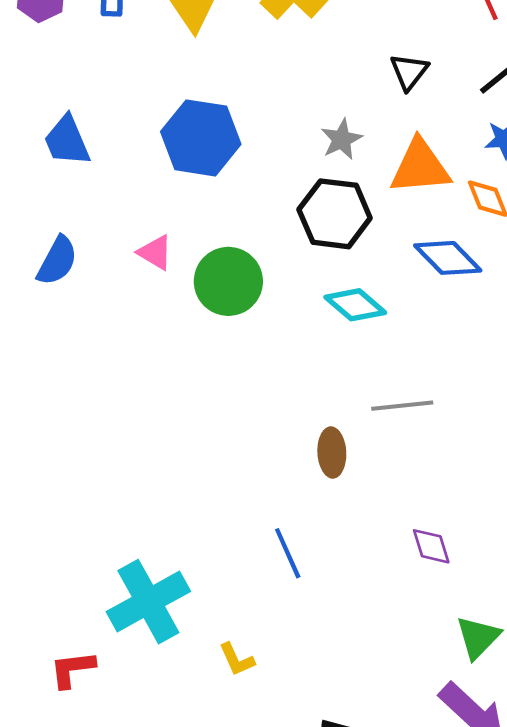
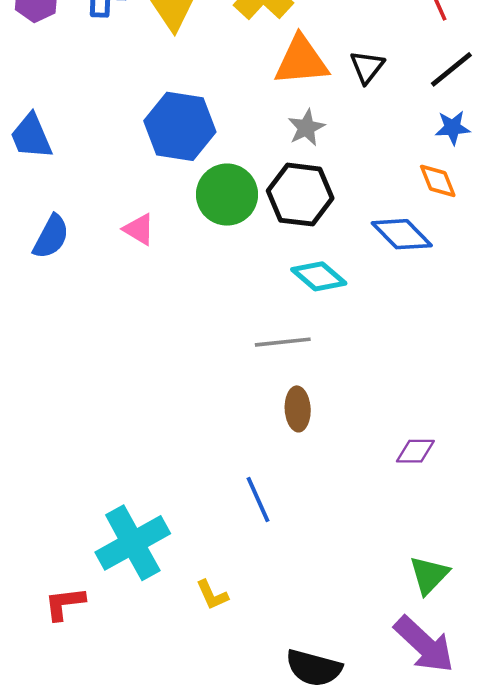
blue trapezoid: (67, 141) -> (31, 136), moved
orange triangle: (420, 167) -> (301, 61), moved
green circle: (228, 281) -> (227, 195), moved
gray line: (402, 406) -> (283, 342), moved
purple diamond: (431, 546) -> (415, 451), moved, turned -72

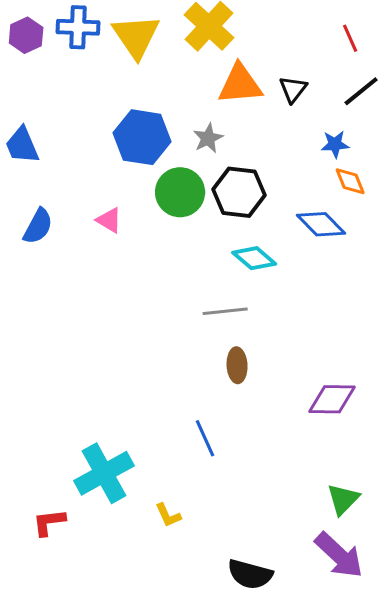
gray star: (306, 128) -> (208, 138), moved
blue star: (453, 128) -> (335, 144), moved
purple diamond: (415, 451) -> (332, 399), size x1.5

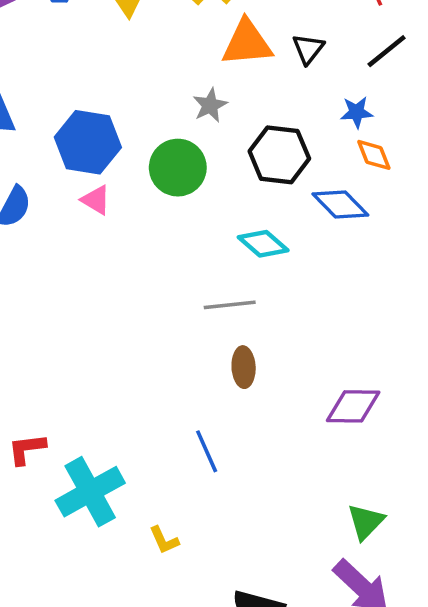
blue hexagon: (142, 137) -> (88, 142), moved
black hexagon: (239, 192) -> (279, 155), moved
red L-shape: (49, 522) -> (27, 449), moved

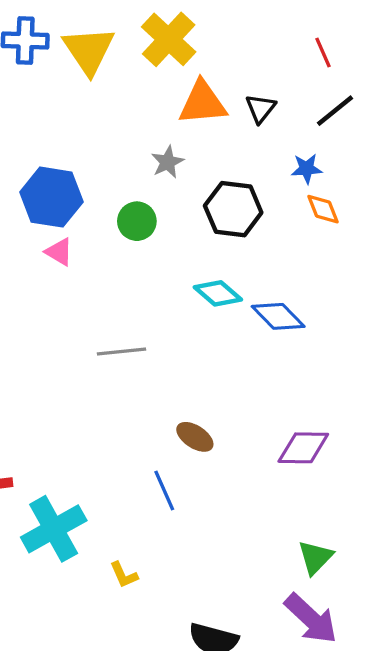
green circle: (178, 168) -> (137, 221), size x0.7
blue diamond: (340, 204) -> (278, 316), moved
gray line: (230, 305) -> (122, 351), moved
brown ellipse: (244, 367) -> (195, 437), moved, turned -54

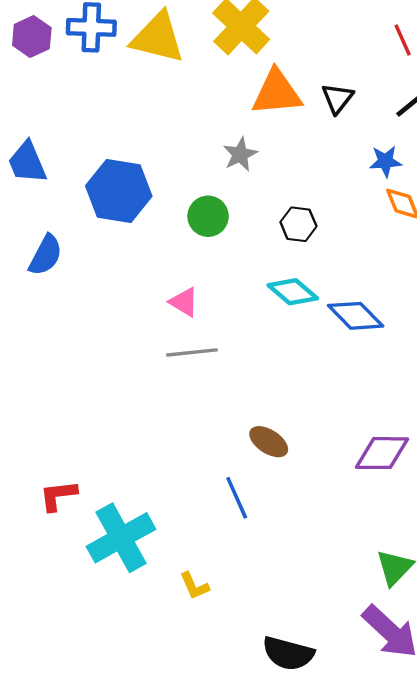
yellow triangle: (89, 50) -> (158, 38), turned -42
black hexagon: (233, 209) -> (298, 224), moved, size x0.6
pink triangle: (59, 252) -> (184, 302), moved

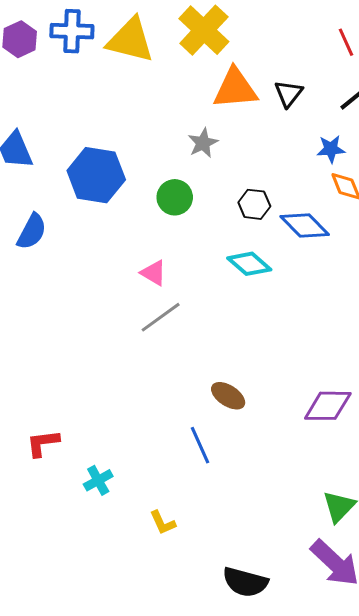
blue diamond: (356, 316) -> (305, 226), moved
gray line: (192, 352) -> (161, 317), turned -30
cyan cross: (121, 538) -> (98, 480), size x0.5

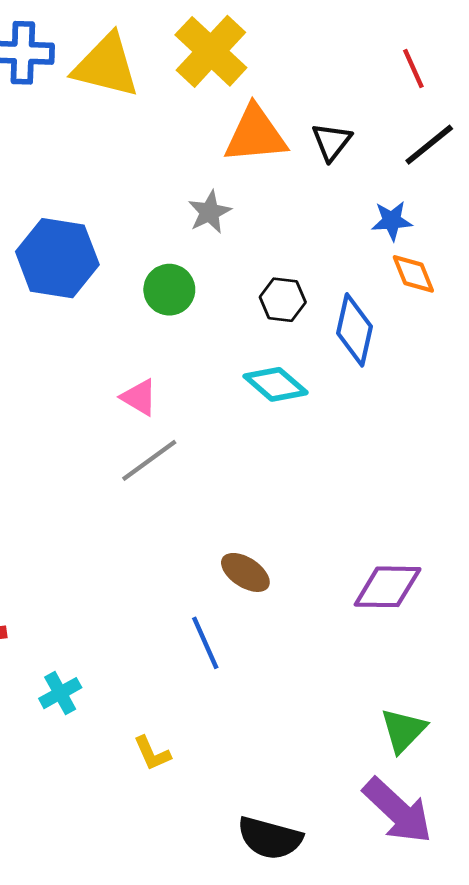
blue diamond: (305, 226) -> (355, 330), turned 57

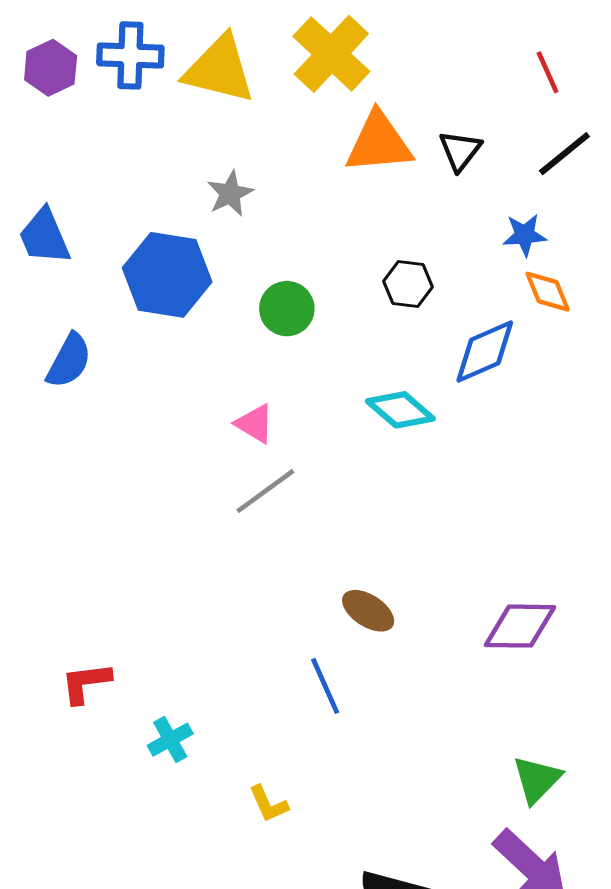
gray star: (210, 212) -> (230, 194), moved
black hexagon: (283, 300) -> (408, 284), moved
blue diamond: (355, 330) -> (485, 352), turned 54

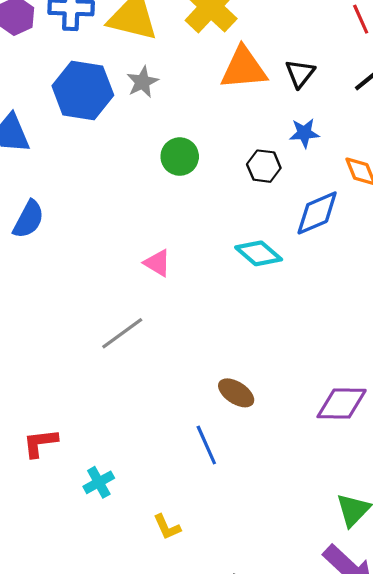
gray star: (230, 194) -> (142, 82), moved
blue star: (525, 235) -> (304, 133), moved
blue hexagon: (167, 275) -> (83, 90), moved
green circle: (287, 309) -> (180, 157), moved
gray line: (265, 491) -> (122, 333), moved

